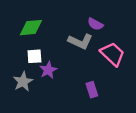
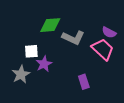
purple semicircle: (95, 24) -> (109, 32), moved
green diamond: (31, 28) -> (50, 25), moved

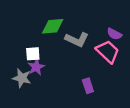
purple star: (44, 64) -> (36, 67), moved
gray star: (21, 74) -> (22, 78), turned -30

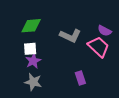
green diamond: (53, 26) -> (31, 26), moved
gray star: (22, 78) -> (33, 82), moved

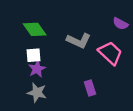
green diamond: (31, 26) -> (35, 29), turned 60
purple semicircle: (105, 31) -> (120, 24), moved

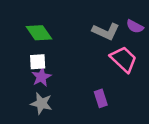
gray L-shape: (79, 41) -> (106, 31), moved

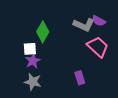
purple semicircle: (135, 26) -> (99, 21), moved
green diamond: (39, 33) -> (43, 32), moved, turned 65

